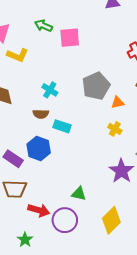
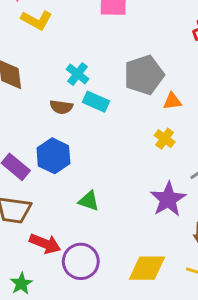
cyan rectangle: (62, 126) -> (96, 102), moved
green triangle: (79, 194) -> (89, 201), moved
yellow diamond: (111, 220) -> (147, 268), turned 40

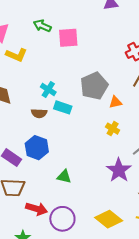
yellow diamond: (147, 268) -> (109, 219), turned 44

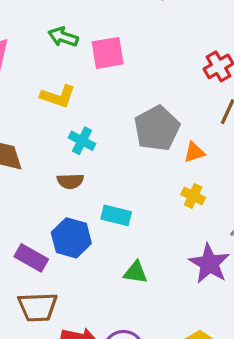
yellow L-shape: (16, 55) -> (58, 96), moved
cyan rectangle: (63, 107) -> (116, 215), moved
green triangle: (64, 177) -> (136, 272), moved

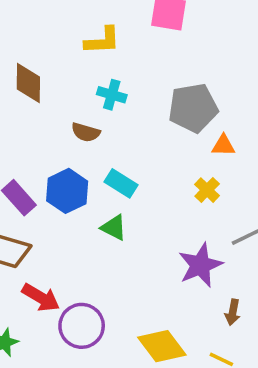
yellow L-shape: (58, 96) -> (102, 41), turned -40
cyan cross: (82, 141) -> (112, 95), turned -30
green triangle: (136, 272) -> (114, 228), moved

